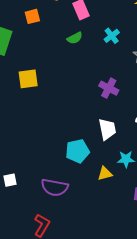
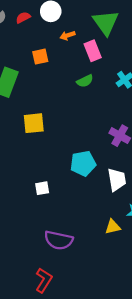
cyan pentagon: (77, 151) -> (83, 163), moved
white square: (10, 180) -> (42, 188), moved

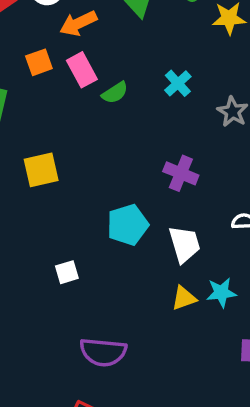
orange arrow: (68, 35) -> (78, 23), size x1.5
pink rectangle: (93, 51) -> (82, 70), moved
yellow triangle: (113, 227) -> (184, 298), moved

